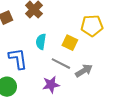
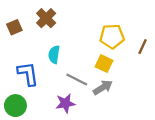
yellow square: (70, 43) -> (104, 64), moved

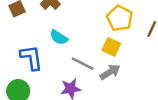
yellow pentagon: (112, 36) -> (120, 18), turned 30
cyan semicircle: (54, 54) -> (59, 37), turned -66

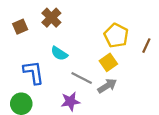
yellow square: (111, 47) -> (108, 62), turned 30

